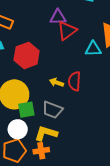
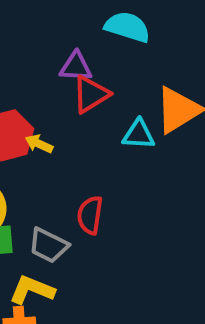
red semicircle: (74, 81) -> (90, 215), moved
yellow arrow: (56, 82) -> (39, 144), moved

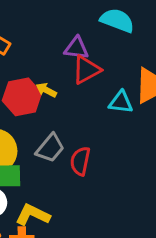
yellow arrow: (39, 144) -> (46, 90), moved
gray trapezoid: (48, 245) -> (50, 148), moved, turned -80

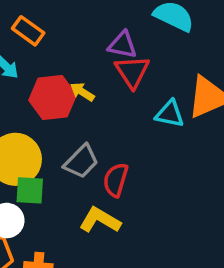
red triangle: (86, 70) -> (132, 72), turned -40
yellow L-shape: (33, 215) -> (100, 220), moved

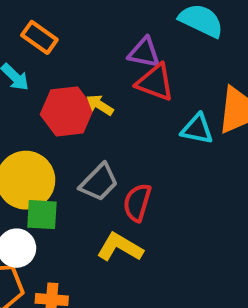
red triangle: (132, 72) -> (155, 82), turned -36

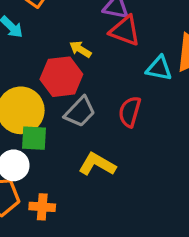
red hexagon: (67, 111) -> (61, 77), moved
red semicircle: (137, 203) -> (130, 112), moved

